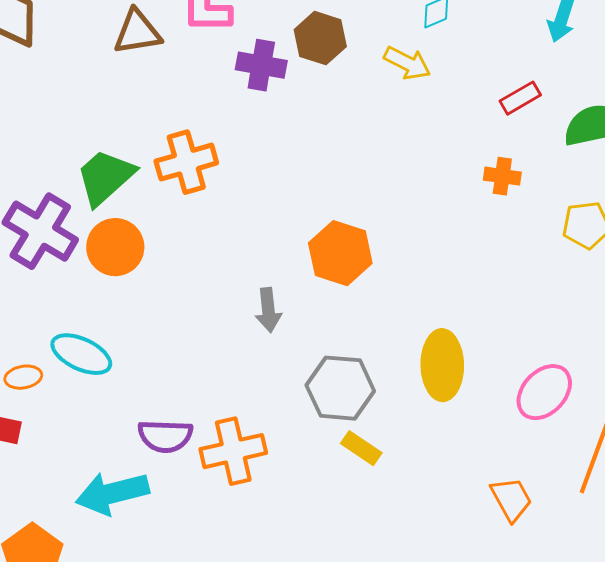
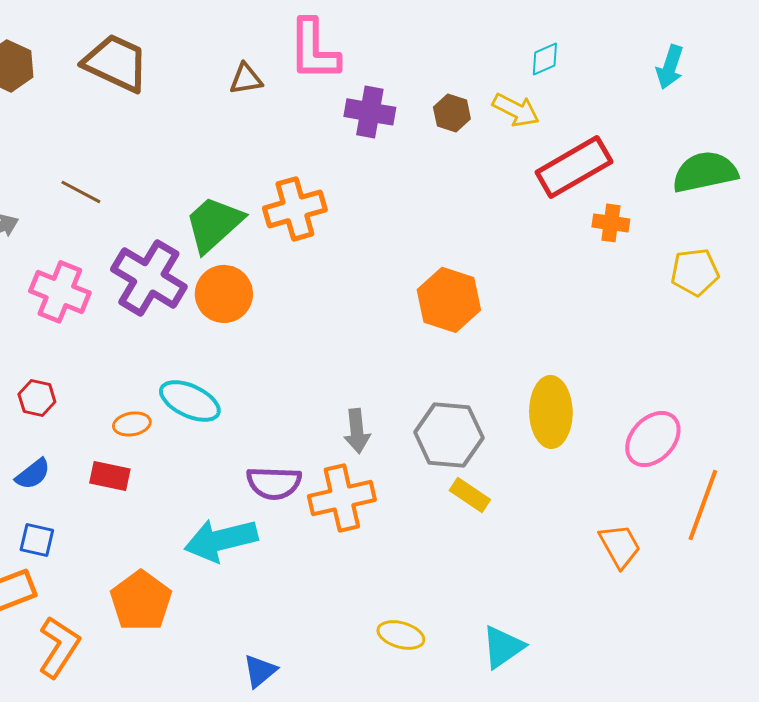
brown triangle: (137, 32) -> (246, 79), size x0.7
brown hexagon: (320, 38) -> (452, 113), moved, size x0.7
red rectangle: (520, 98) -> (574, 167), moved, size x1.8
gray arrow: (268, 310) -> (357, 431), moved

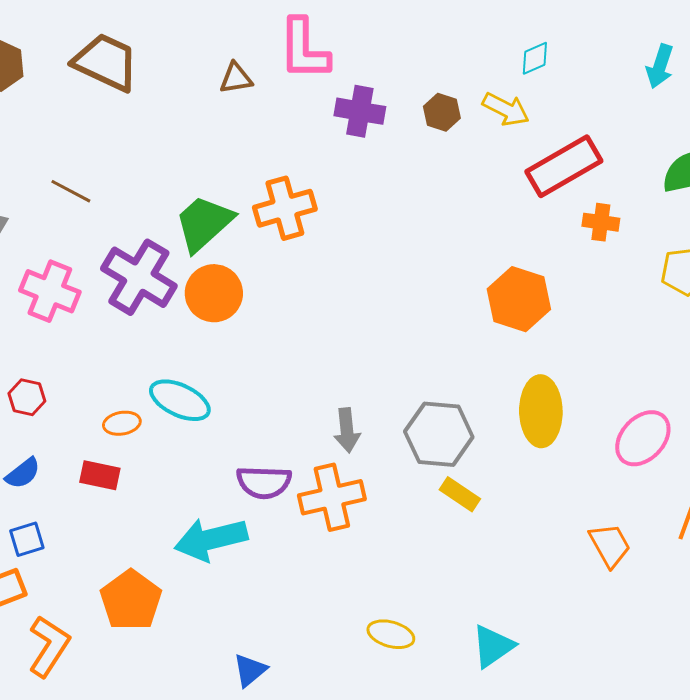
orange hexagon: (449, 300) -> (519, 299), moved
blue square: (37, 540) -> (27, 539), turned -30

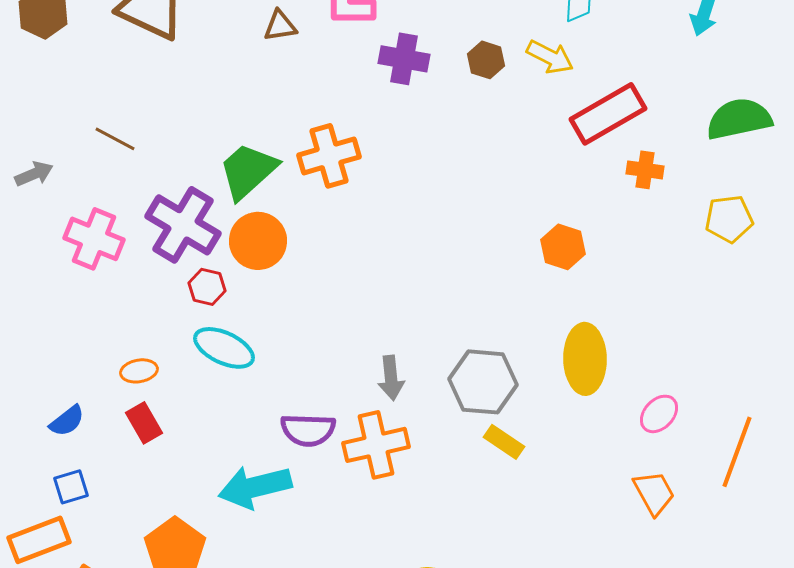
orange hexagon: (519, 299) -> (563, 247), size x0.7
red hexagon: (27, 397) -> (207, 287), moved
orange ellipse: (122, 423) -> (139, 371), moved
pink ellipse: (643, 438) -> (659, 414), moved, size x0.7
red rectangle: (100, 475) -> (144, 423), turned 48

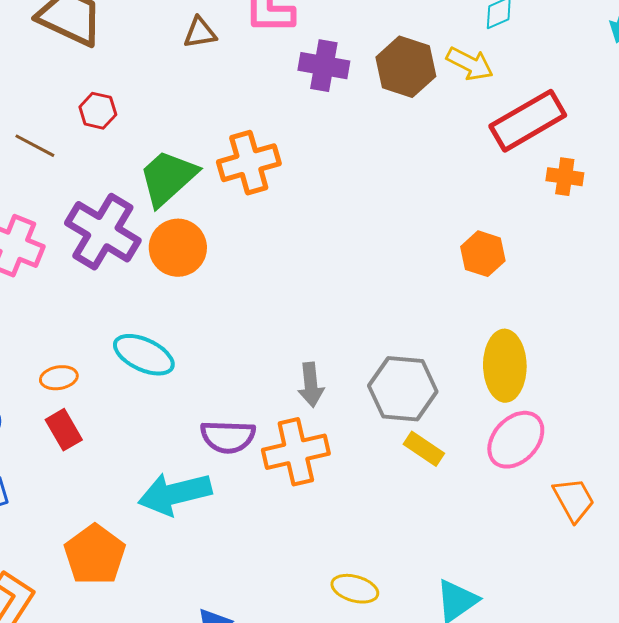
brown hexagon: (486, 60) -> (406, 67), size x1.6
red hexagon: (207, 287) -> (98, 111), moved
pink ellipse: (659, 414) -> (516, 440), moved, size x1.5

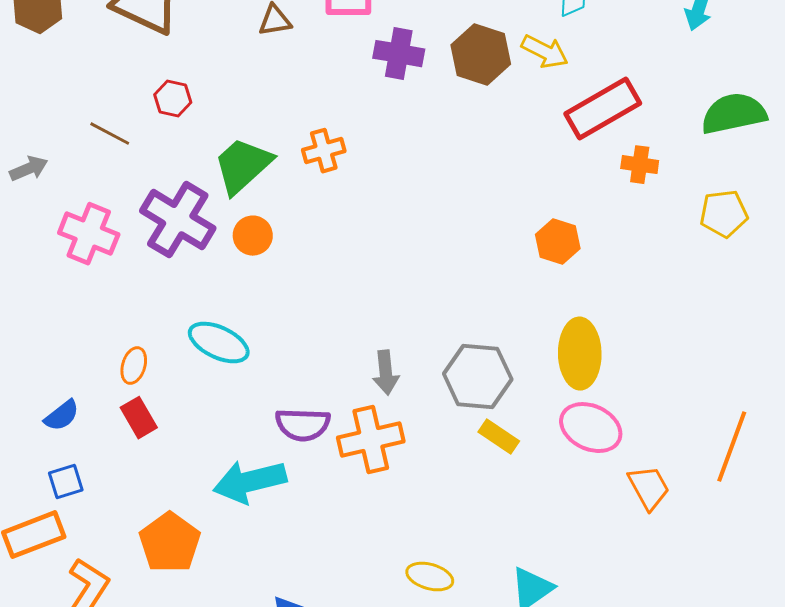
orange cross: (249, 163) -> (324, 151), size x0.7
orange circle: (178, 248) -> (253, 236), size x0.7
orange ellipse: (59, 378) -> (134, 366), turned -63
pink ellipse: (516, 440) -> (591, 428), turned 72

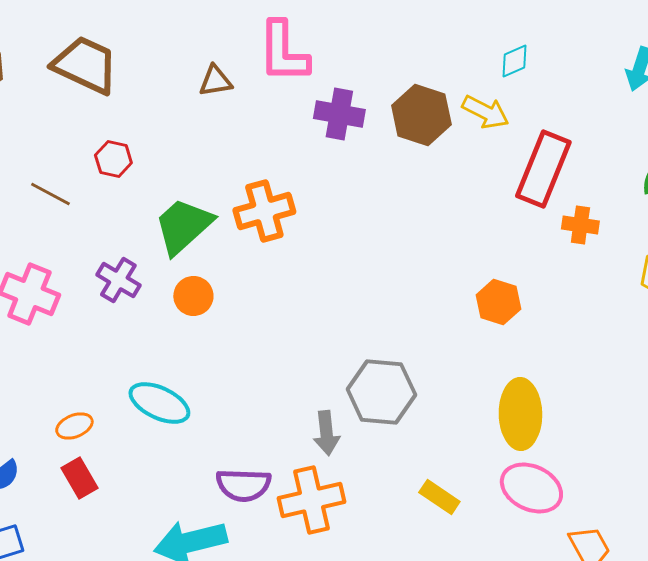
red rectangle: (603, 109) -> (543, 169), turned -38
orange cross: (324, 151) -> (264, 211), size x1.4
purple cross: (178, 220) -> (118, 280), size x0.6
orange ellipse: (134, 366) -> (74, 426), turned 51
gray hexagon: (478, 377) -> (381, 392), moved

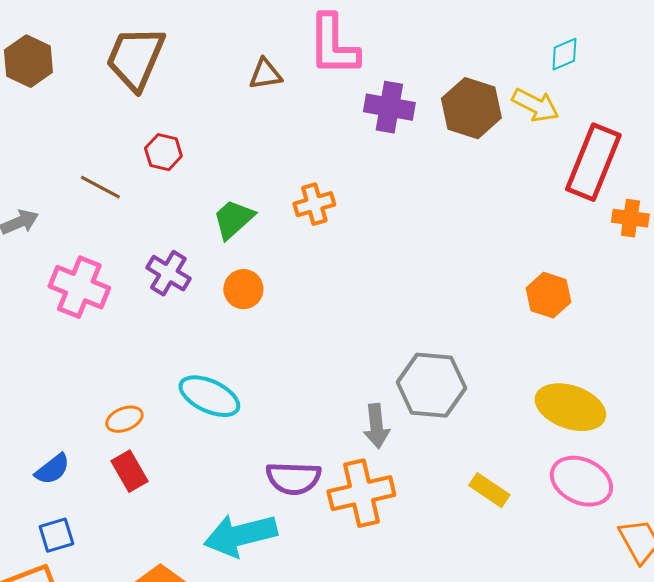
brown trapezoid: (85, 65) -> (135, 58), turned -92
orange cross: (264, 211) -> (314, 204), size x0.7
green trapezoid: (183, 226) -> (233, 219), size x0.7
yellow ellipse: (520, 414) -> (570, 407), turned -70

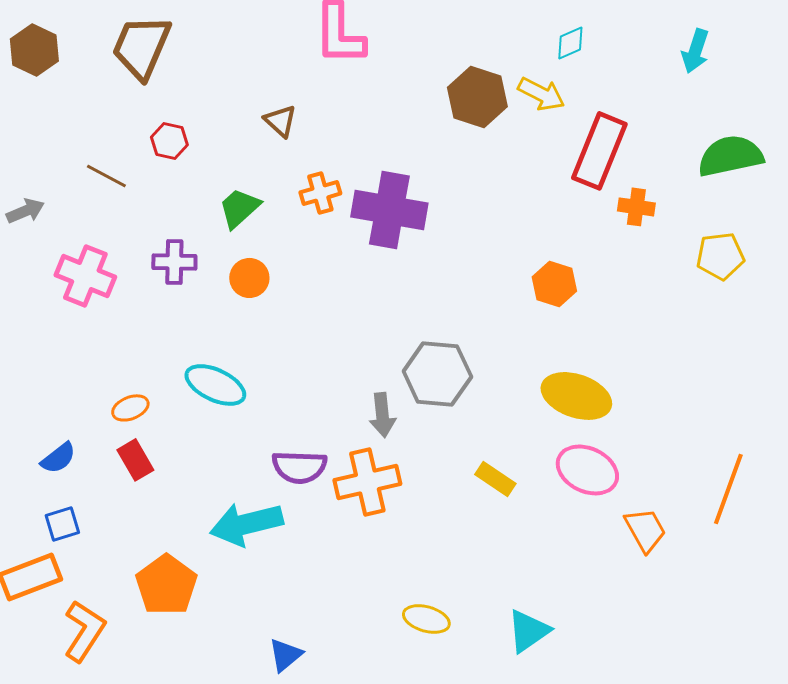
brown triangle: (265, 74) -> (280, 121), moved, turned 51
purple cross: (389, 107) -> (389, 210), moved, size x1.5
purple cross: (168, 273) -> (174, 262), turned -30

